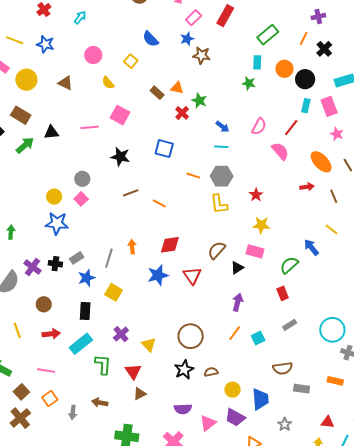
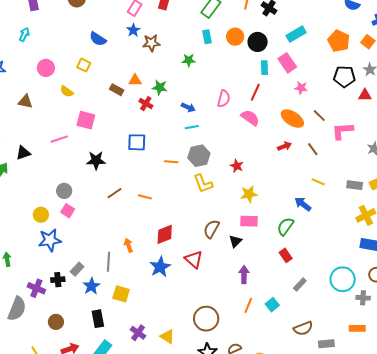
green star: (249, 83) -> (189, 60), moved

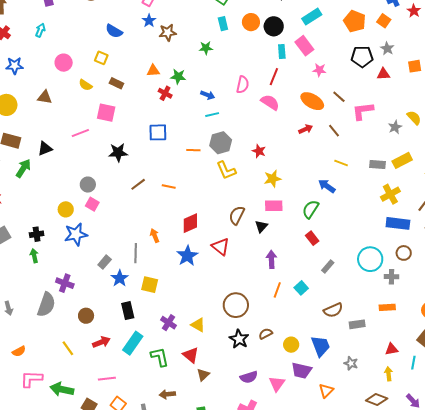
brown rectangle: (117, 90) -> (116, 83), moved
black cross: (58, 280) -> (37, 234), moved

